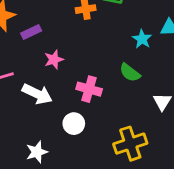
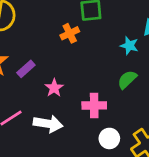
green semicircle: (130, 73) -> (127, 80), turned 115
white circle: (74, 124) -> (109, 138), moved

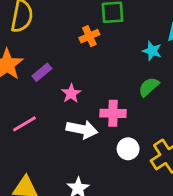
white arrow: (48, 124) -> (82, 129), moved

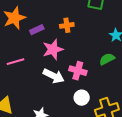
orange cross: (89, 36) -> (67, 25), moved
pink star: (71, 93) -> (53, 49), size x1.5

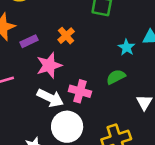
orange cross: (67, 25) -> (66, 36), turned -32
white circle: (82, 98) -> (67, 127), moved, size x1.6

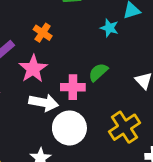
green semicircle: (116, 77) -> (98, 72), moved

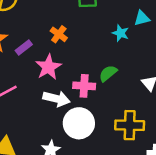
yellow cross: (125, 127) -> (130, 125), turned 32

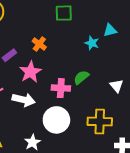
white arrow: (56, 99) -> (24, 100), moved

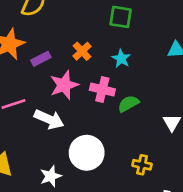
cyan star: (92, 43) -> (121, 59), moved
pink cross: (61, 88) -> (102, 90), moved
yellow cross: (100, 122) -> (142, 165), size x0.6

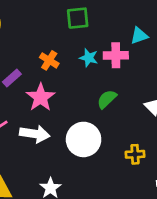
pink cross: (102, 90) -> (116, 55), moved
white circle: (87, 153) -> (84, 139), moved

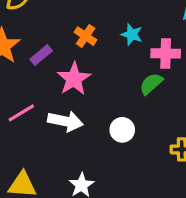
pink cross: (116, 55) -> (166, 53), moved
white circle: (84, 139) -> (122, 130), size x0.6

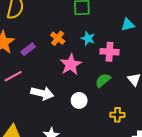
pink star: (74, 79) -> (71, 64), moved
green semicircle: (151, 84) -> (103, 80), moved
pink line: (21, 113) -> (13, 76), moved

